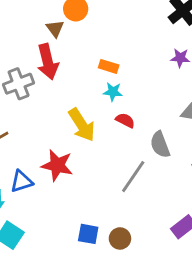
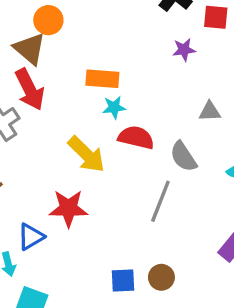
brown triangle: (55, 29) -> (30, 49), size x1.5
orange rectangle: (109, 66) -> (102, 79), size x1.4
red semicircle: (125, 120) -> (136, 137), size x1.5

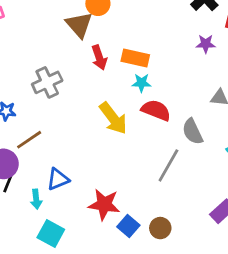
red arrow: (30, 89) -> (99, 58), moved, size x0.7
red star: (68, 208) -> (104, 204), moved
blue square: (123, 280) -> (128, 226), turned 35

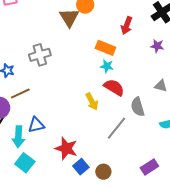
red arrow: (99, 58) -> (127, 26), moved, turned 30
yellow arrow: (113, 118) -> (92, 101), moved, size x0.7
cyan arrow: (36, 199) -> (18, 137), size x1.5

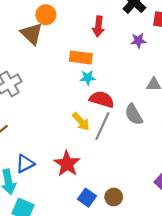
gray line: (116, 128) -> (102, 126), moved
red star: (66, 148) -> (67, 164), moved, turned 30

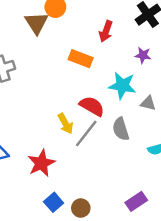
cyan star: (88, 78) -> (122, 86), moved, size x1.6

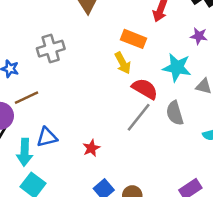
yellow arrow: (66, 124) -> (123, 63), moved
red star: (41, 163) -> (91, 148), size x0.6

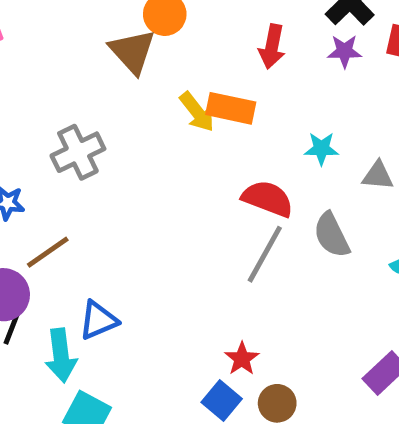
purple star: (199, 36) -> (344, 51), moved
yellow arrow: (123, 63) -> (197, 112), moved
cyan star: (177, 68) -> (321, 149), size x0.6
red star: (91, 148) -> (242, 359), moved

